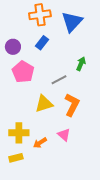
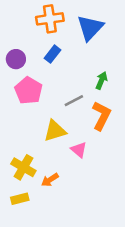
orange L-shape: (72, 105) -> (101, 116), moved
yellow cross: (19, 133) -> (23, 167), turned 30
pink triangle: (64, 135) -> (79, 150), moved

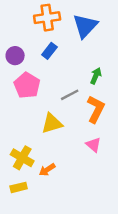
pink triangle: (79, 150) -> (93, 145), moved

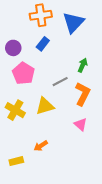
yellow cross: (22, 158) -> (15, 110), moved

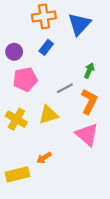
pink pentagon: (23, 73) -> (25, 79), turned 30
pink triangle: (81, 124) -> (87, 135), size x1.6
yellow rectangle: (16, 161) -> (17, 174), size x1.5

